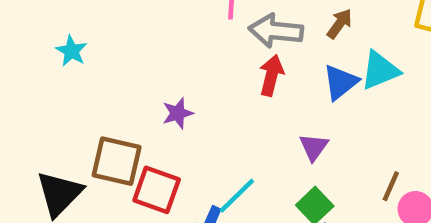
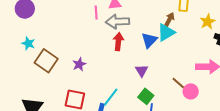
brown arrow: (340, 24) -> (169, 19), moved
brown square: (117, 161) -> (46, 61), moved, turned 30
brown line: (391, 186) -> (178, 83), turned -64

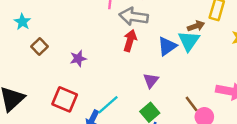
brown arrow: (169, 19) -> (196, 26), turned 32
cyan triangle: (166, 32) -> (189, 41), turned -36
brown square: (46, 61) -> (40, 47), size x0.6

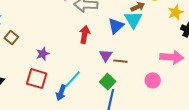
red arrow: (130, 41) -> (85, 35), moved
purple star: (78, 58) -> (43, 54), moved
brown line: (192, 104) -> (120, 61), moved, turned -40

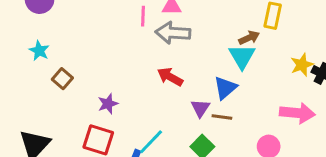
yellow star: (176, 12) -> (302, 65), moved
blue triangle: (116, 26) -> (225, 88), moved
red arrow: (85, 35) -> (170, 77), turned -72

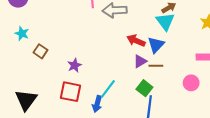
red arrow: (170, 77) -> (136, 41), moved
purple triangle: (200, 108) -> (140, 61), turned 32

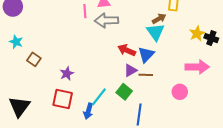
green square: (144, 88) -> (124, 92), moved

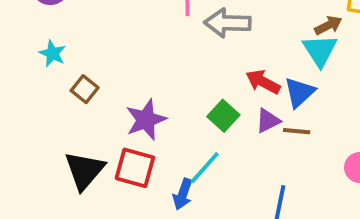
purple star: (67, 73) -> (146, 120), size x1.5
green square: (124, 92) -> (223, 116), moved
black triangle: (19, 107) -> (85, 170), moved

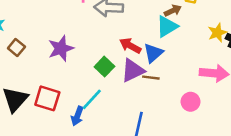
cyan triangle: (320, 50) -> (167, 26), turned 30
purple star: (146, 120) -> (61, 48), moved
purple triangle: (268, 121) -> (133, 70), size x1.5

